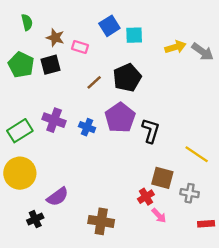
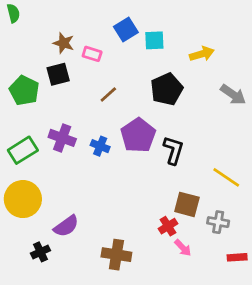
green semicircle: (27, 22) -> (13, 13), moved
gray arrow: (203, 52) -> (233, 95), moved
green pentagon: (21, 65) -> (24, 91), moved
black pentagon: (127, 78) -> (167, 89), moved

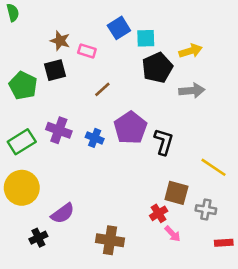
black pentagon: (167, 89) -> (157, 68), moved
gray arrow: (233, 95) -> (192, 91), moved, turned -40

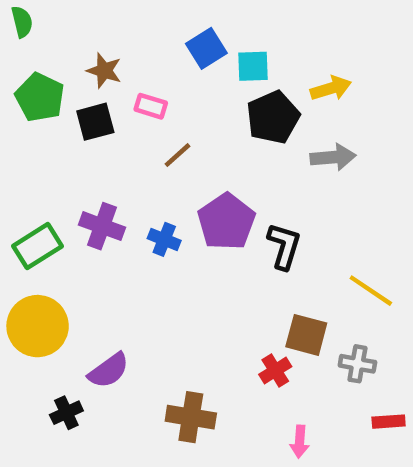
pink rectangle: (87, 51) -> (151, 106), moved
green pentagon: (23, 85) -> (40, 97), moved
pink arrow: (173, 234) -> (300, 442), moved, turned 48

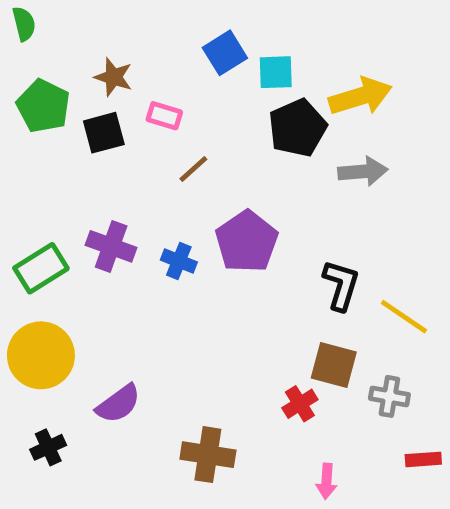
yellow arrow: (331, 88) -> (360, 96), size x1.4
black L-shape: (284, 246) -> (341, 285), moved
black cross: (66, 413) -> (48, 447), moved

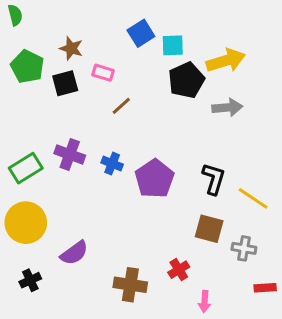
purple pentagon: (247, 242) -> (155, 179), moved
red cross: (300, 404) -> (179, 270), moved

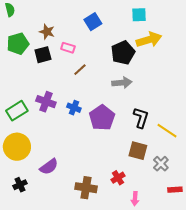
cyan square: (173, 45) -> (139, 15), moved
green pentagon: (27, 67) -> (18, 44), turned 30
gray arrow: (227, 107) -> (122, 83), moved
gray cross: (244, 248) -> (161, 164), turned 35

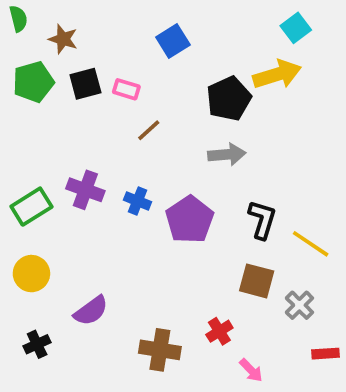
cyan square: (139, 15) -> (296, 28), moved, turned -35
brown star: (47, 32) -> (63, 39), moved
black square: (43, 55) -> (85, 84), moved
yellow circle: (17, 147) -> (31, 274), size x0.7
pink arrow: (135, 199) -> (251, 370), turned -48

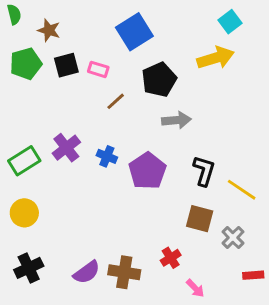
blue square: (173, 41) -> (134, 32), size x1.4
black pentagon: (229, 99) -> (159, 80), moved
purple cross: (85, 190) -> (66, 148), turned 32
purple semicircle: (91, 311) -> (87, 272), moved
black cross: (37, 344) -> (29, 268), size x1.4

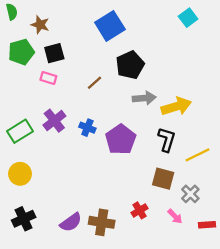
yellow arrow: (216, 58) -> (176, 106), moved
pink rectangle: (98, 69) -> (48, 78), moved
yellow line: (242, 190) -> (197, 155), turned -60
pink arrow: (195, 288) -> (175, 216), moved

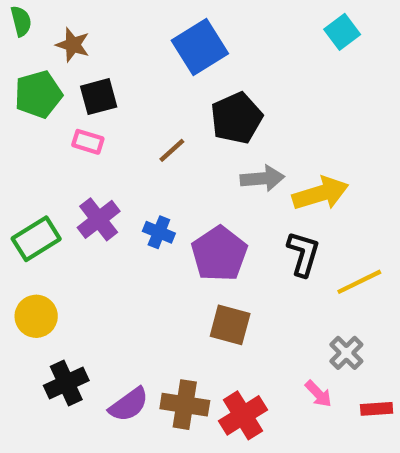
brown square: (163, 179) -> (230, 325), moved
red cross: (140, 210) -> (243, 415), moved, size x1.5
black cross: (24, 219) -> (66, 383), moved

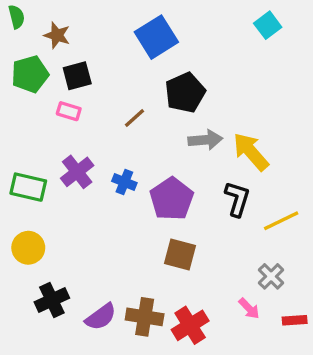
yellow arrow: (321, 193) -> (251, 152), turned -114
green rectangle: (36, 239) -> (28, 187), turned 45

